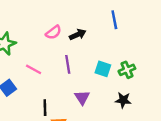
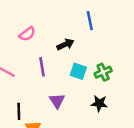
black arrow: (78, 35) -> (65, 44), moved

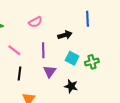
purple triangle: (57, 101) -> (50, 71), moved
black star: (99, 103) -> (71, 86), moved
black line: (19, 111) -> (20, 73), moved

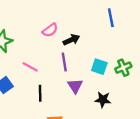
black arrow: (65, 35) -> (71, 40), moved

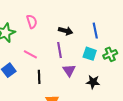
blue line: (111, 18) -> (95, 31), moved
pink semicircle: (50, 30) -> (32, 21), moved, turned -72
black arrow: (71, 40) -> (66, 31), turned 40

